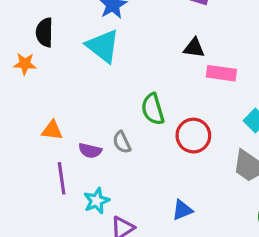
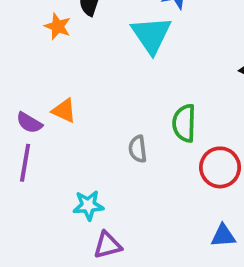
purple semicircle: (90, 151) -> (29, 123), moved
purple line: (62, 178) -> (25, 163), moved
blue triangle: (182, 210) -> (223, 236), moved

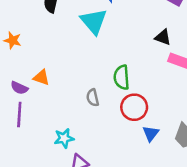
orange star: (58, 26) -> (13, 40), moved
red circle: (220, 167) -> (134, 107), moved
blue triangle: (223, 236) -> (151, 133), moved, turned -42

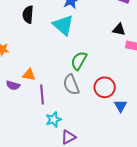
green semicircle: (122, 77) -> (79, 61), moved, turned 42
gray semicircle: (93, 98) -> (71, 85), size x1.5
purple line: (19, 115) -> (42, 95), moved

